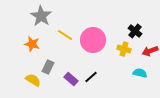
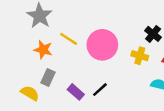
orange star: (32, 44) -> (43, 50), moved

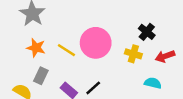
yellow line: (69, 39) -> (66, 50), moved

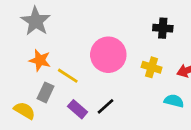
black cross: (147, 32) -> (163, 28), moved, turned -35
yellow line: (66, 50) -> (68, 76), moved

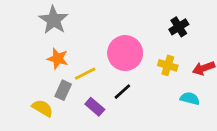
black cross: (163, 28) -> (179, 27), turned -36
yellow line: (68, 76) -> (85, 74), turned -60
black line: (105, 106) -> (122, 92), moved

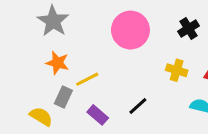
pink circle: (125, 53) -> (130, 30), moved
black line: (122, 92) -> (138, 106), moved

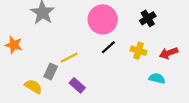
orange star: (57, 63) -> (14, 45), moved
black line: (138, 106) -> (108, 47), moved

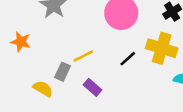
black line: (108, 47) -> (128, 59), moved
yellow cross: (138, 51) -> (162, 48), size x1.6

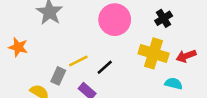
black line: (128, 59) -> (105, 67), moved

